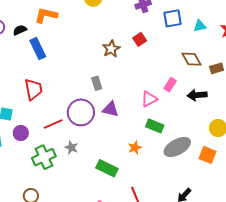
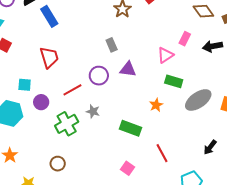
purple circle: (81, 112) -> (99, 76), size x0.7

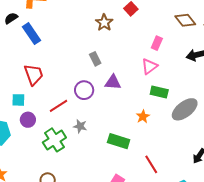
pink rectangle: (185, 39) -> (157, 43), moved
cyan square: (25, 85) -> (18, 100), moved

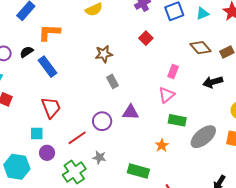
brown star: (104, 23) -> (104, 54), moved, turned 30
gray rectangle: (95, 59) -> (113, 81), moved

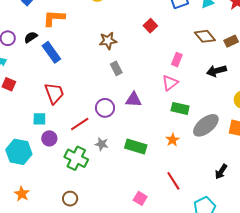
orange star: (162, 145) -> (173, 140), moved
green rectangle: (138, 171) -> (136, 147), moved
green cross: (74, 172) -> (76, 158), turned -30

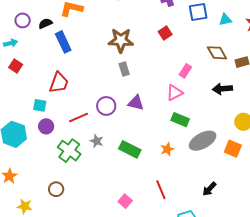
brown star: (108, 41) -> (121, 40), size x1.4
red trapezoid: (54, 93) -> (59, 83), turned 30

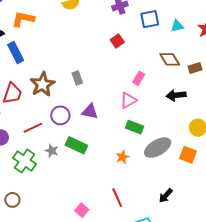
brown star: (121, 40) -> (42, 84), moved, turned -30
green rectangle: (130, 149) -> (76, 145), moved

